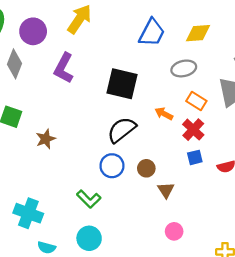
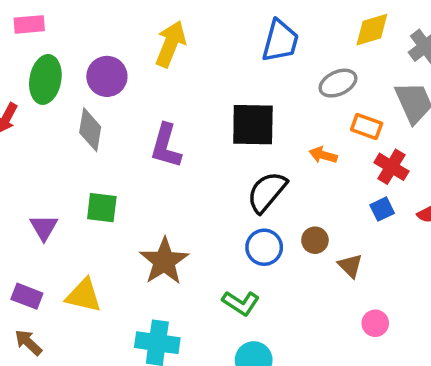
yellow diamond: (198, 33) -> (372, 30), moved
purple L-shape: (64, 68) -> (166, 146), moved
red cross: (193, 130) -> (391, 167), moved
brown star: (46, 139) -> (164, 261), moved, size x1.6

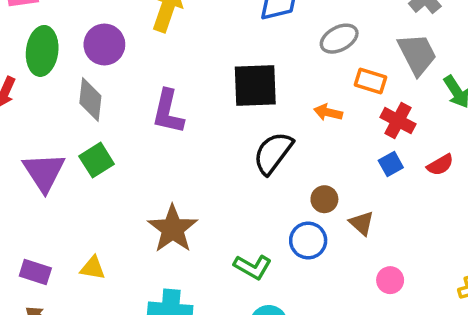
green square: (102, 208) -> (97, 160), moved, turned -36
purple triangle: (44, 227) -> (44, 172), moved, size x1.5
blue circle: (264, 247) -> (308, 241), moved
yellow triangle: (84, 295) -> (93, 268), size x0.7

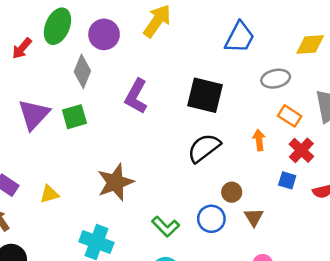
orange arrow: (328, 112) -> (259, 140), moved, turned 54
blue square: (391, 164) -> (287, 180), turned 30
yellow triangle: (93, 268) -> (49, 194), turned -42

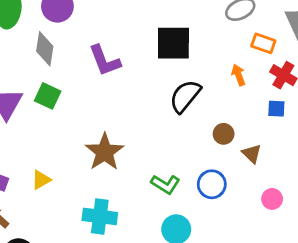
purple L-shape: (136, 96) -> (105, 61), turned -36
green square: (74, 117) -> (48, 96), turned -35
blue circle: (211, 219) -> (212, 184), moved

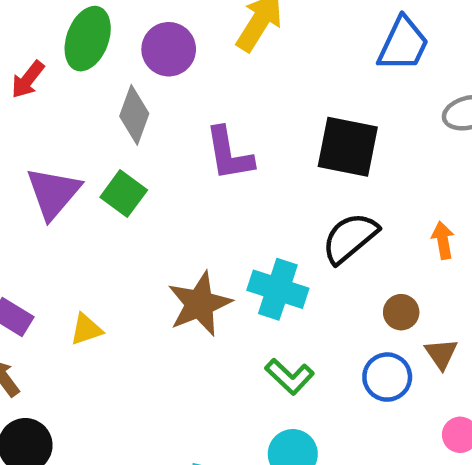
orange arrow: (238, 75) -> (443, 240), moved
blue circle: (212, 184) -> (387, 377), moved
cyan cross: (100, 216) -> (278, 289), moved

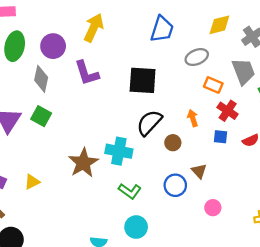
purple L-shape: (229, 154) -> (87, 73), moved
brown circle: (401, 312) -> (173, 143), moved

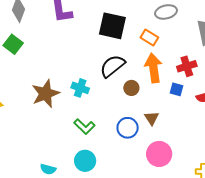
orange rectangle: (213, 85) -> (149, 37), moved
red cross: (228, 111) -> (187, 66), turned 30
orange arrow: (193, 118) -> (153, 68), size x1.8
cyan cross: (119, 151) -> (80, 88), size x0.7
pink circle: (213, 208) -> (159, 154), size x1.6

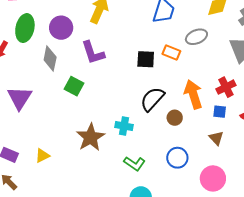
black square: (112, 26) -> (146, 59), size x0.7
orange rectangle: (149, 37) -> (171, 53), moved
green square: (13, 44) -> (74, 86), moved
brown triangle: (152, 118) -> (216, 138), moved

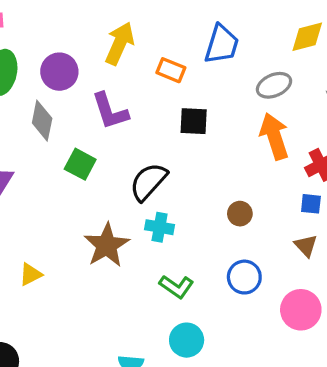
orange rectangle: (171, 53) -> (171, 70), moved
orange arrow: (193, 94) -> (274, 136), moved
black semicircle: (152, 99) -> (148, 182), moved

